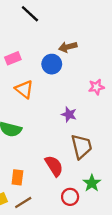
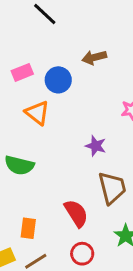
blue circle: (52, 64) -> (58, 80), moved
red circle: (70, 197) -> (82, 254), moved

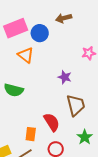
pink rectangle: (22, 72) -> (16, 28), size x1.6
orange rectangle: (28, 228) -> (31, 134), moved

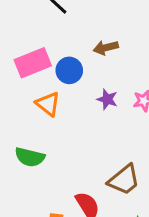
purple star: (65, 77) -> (107, 99), moved
brown trapezoid: (76, 105) -> (124, 180), turned 65

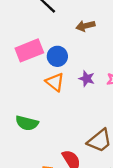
brown arrow: (106, 48) -> (85, 26), moved
orange triangle: (48, 104) -> (55, 82), moved

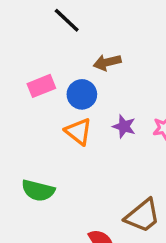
brown arrow: (85, 26) -> (107, 62), moved
pink rectangle: (29, 50) -> (41, 86), size x0.7

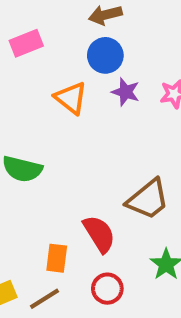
blue circle: (82, 94) -> (105, 55), moved

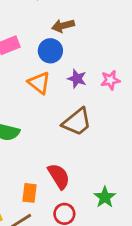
blue circle: (105, 55) -> (50, 51), moved
brown trapezoid: (148, 199) -> (77, 122), moved

